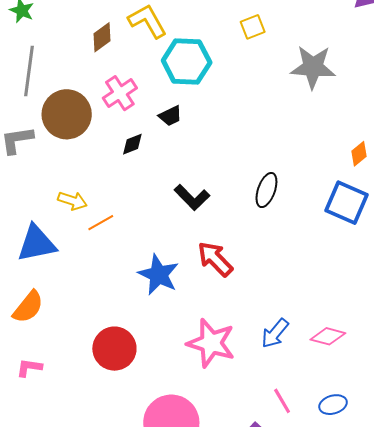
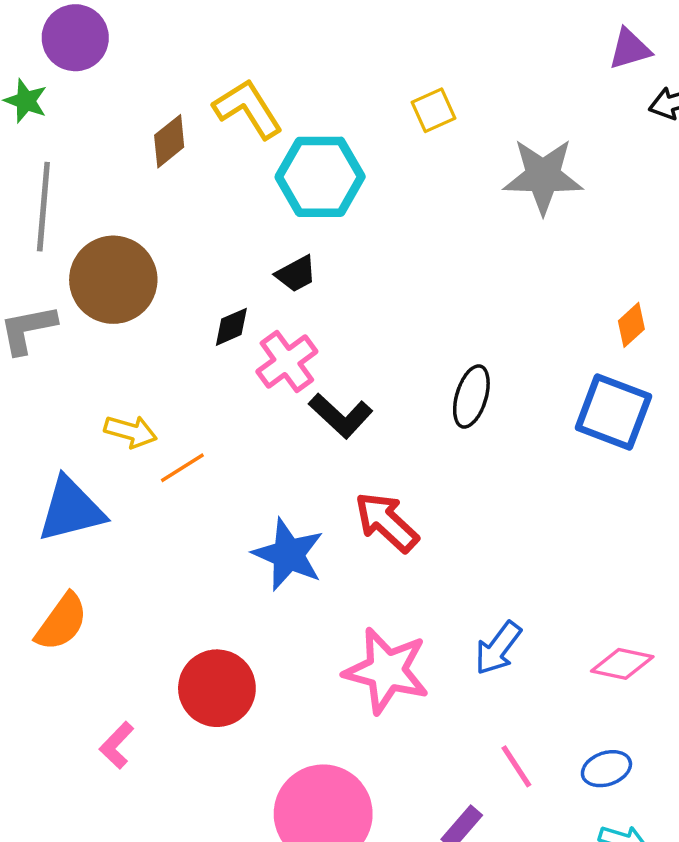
pink cross: (120, 93) -> (287, 362), moved
pink diamond: (328, 336) -> (622, 664), moved
pink L-shape: (29, 368) -> (117, 745), moved, turned -52

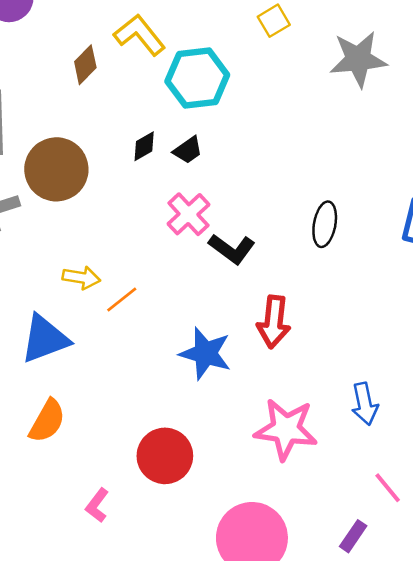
black diamond: (231, 327) -> (144, 146), moved
red arrow: (387, 522) -> (274, 322), turned -120
blue arrow: (498, 648) -> (365, 404), turned -42

